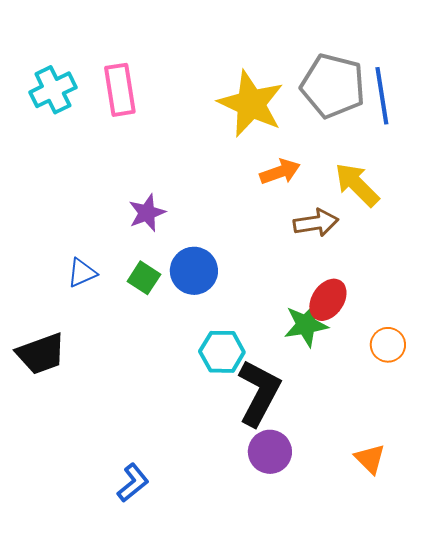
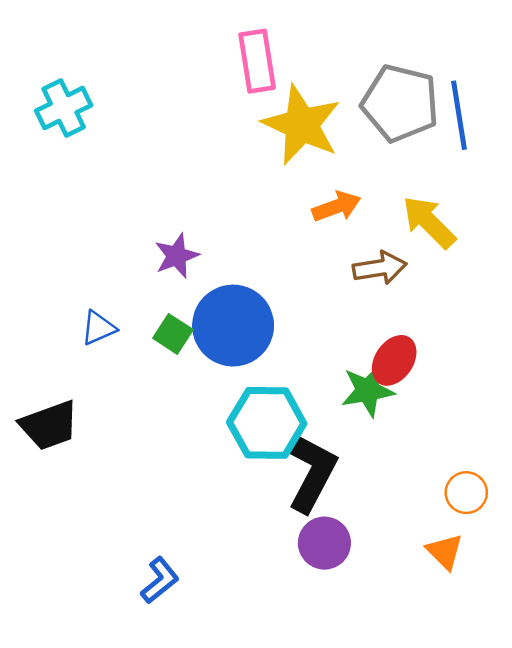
pink rectangle: (120, 90) -> (257, 61), moved
blue circle: (194, 271) -> (233, 326), size x1.4
orange circle: (388, 345) -> (466, 493), moved
cyan hexagon: (222, 352) -> (267, 423), size x1.4

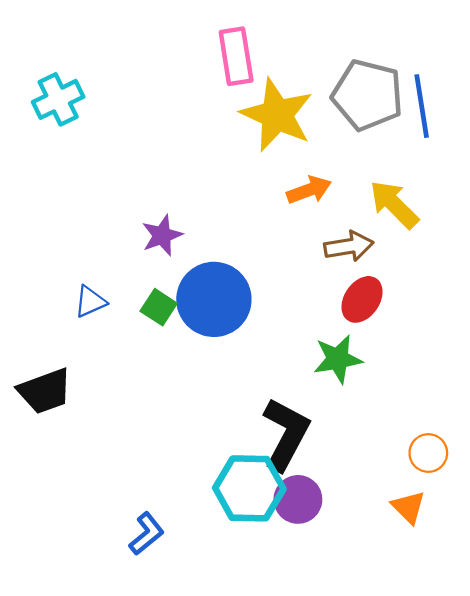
red ellipse: (394, 360) -> (362, 299), moved
cyan hexagon: (267, 423) -> (249, 488), moved

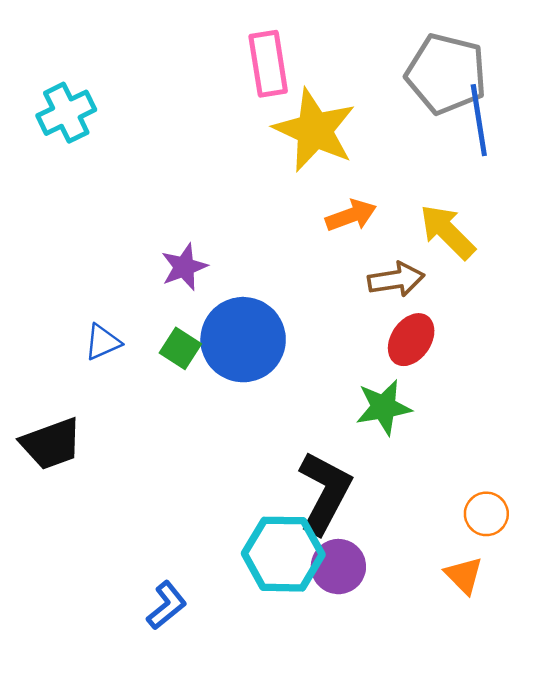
gray pentagon: (368, 95) -> (446, 74), moved

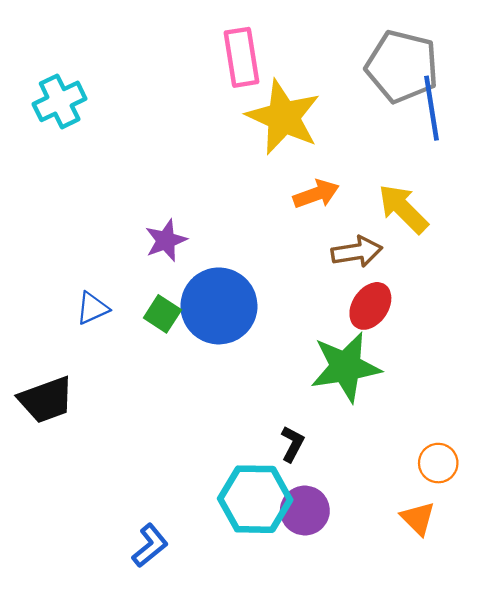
green star: (384, 407) -> (346, 367), size x1.4
black L-shape: (325, 493) -> (292, 444), size x0.5

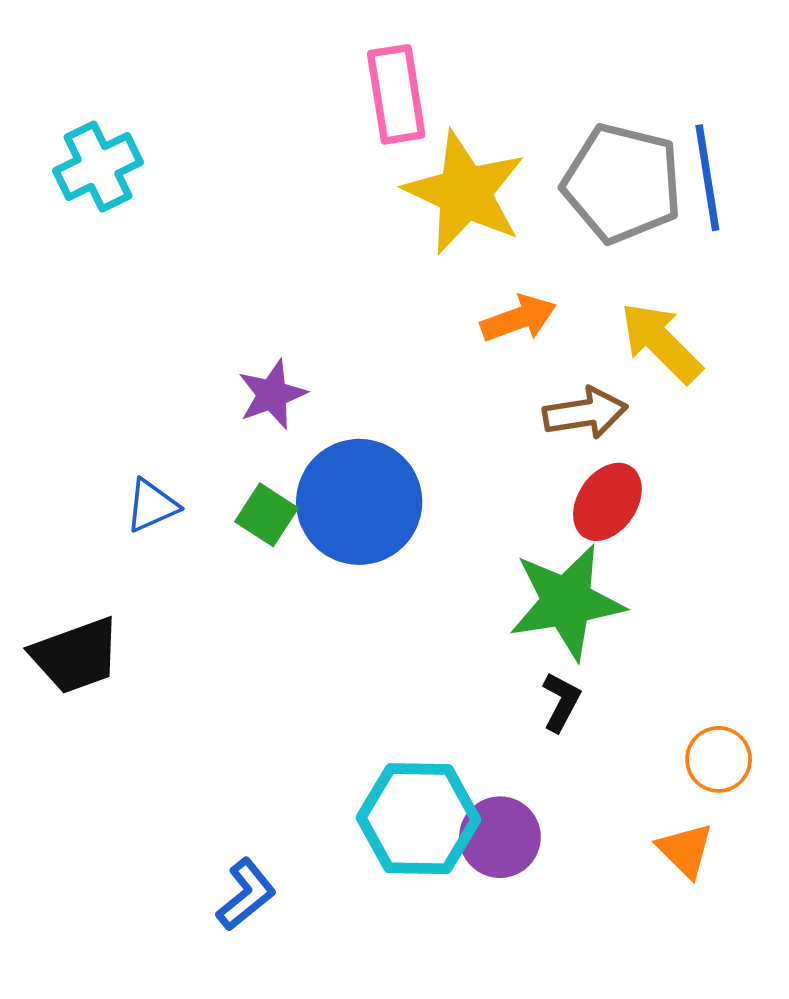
gray pentagon: (402, 66) -> (622, 183), moved
black L-shape: (292, 444) -> (561, 702), moved

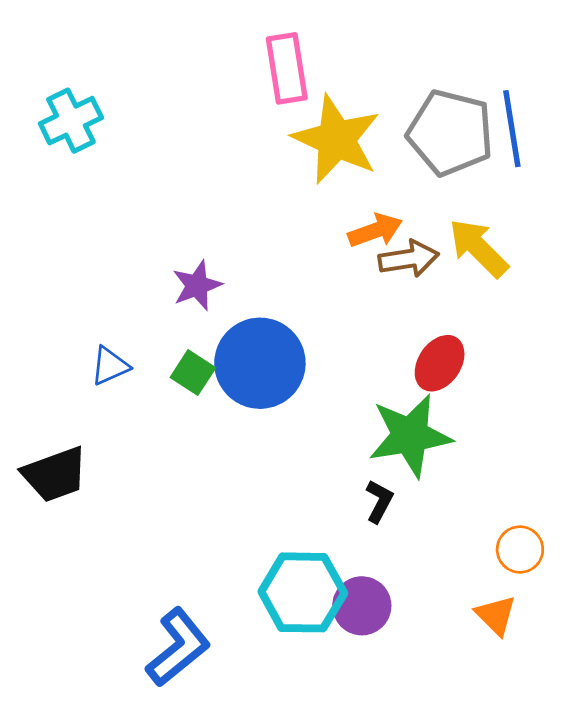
brown arrow: (585, 413) -> (409, 259), moved
black L-shape: (561, 702) -> (379, 501), moved
blue L-shape: (246, 895) -> (178, 647), size x1.5

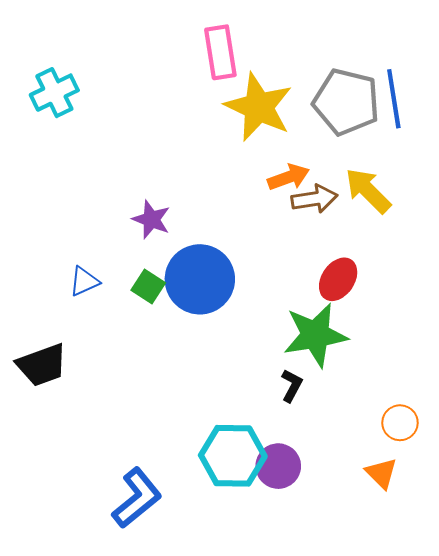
purple star: (197, 285) -> (151, 219), turned -30

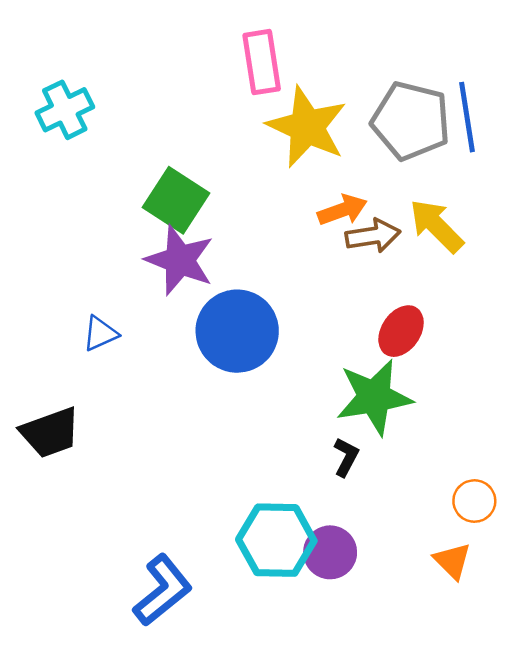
purple star: (151, 219) -> (180, 260), size x1.5
green square: (148, 287) -> (176, 200), moved, size x1.6

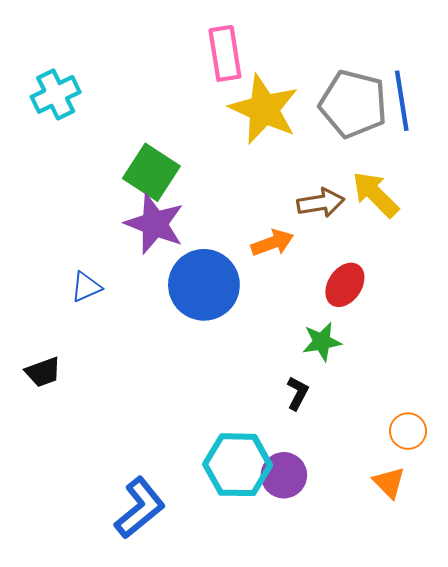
orange arrow: (342, 210) -> (272, 243), moved
green star: (374, 397) -> (322, 342), size x0.6
black trapezoid: (50, 433) -> (43, 372), size x0.7

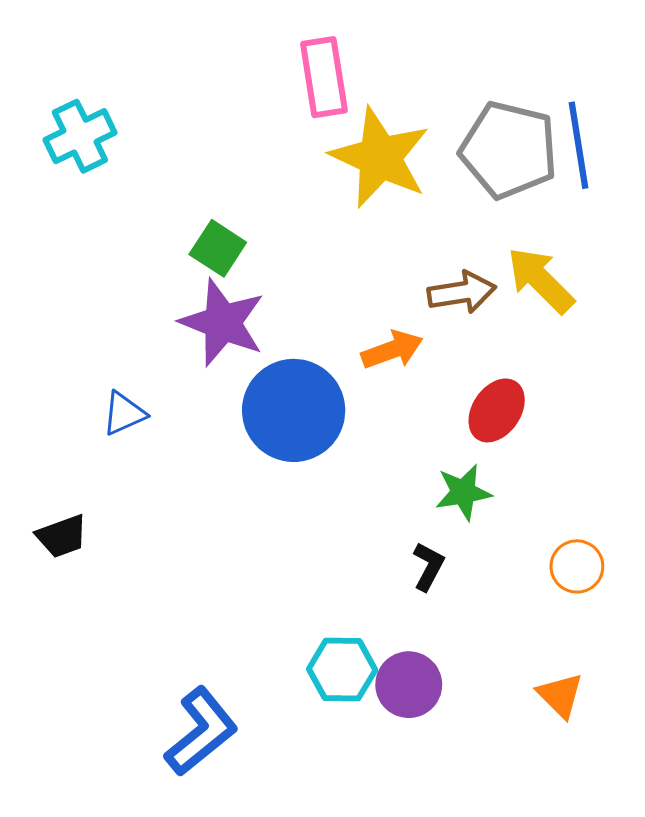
green square: (151, 172) -> (218, 248), size x0.7
orange circle: (408, 431) -> (577, 566), moved
cyan hexagon: (238, 465) -> (342, 670), size x0.7

